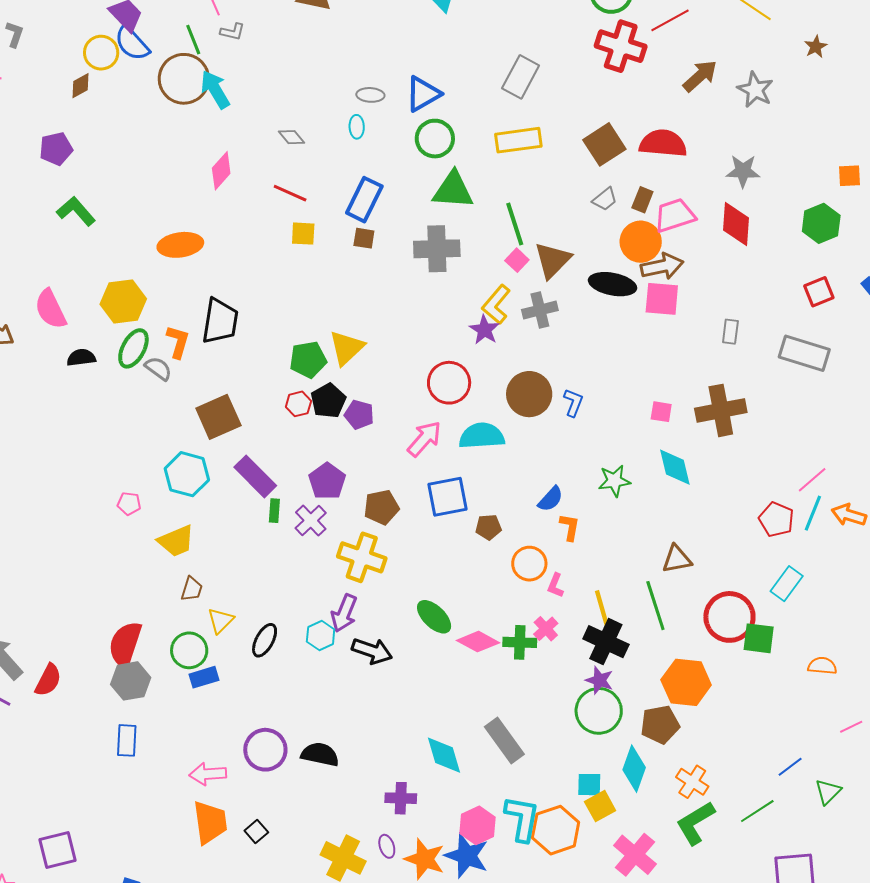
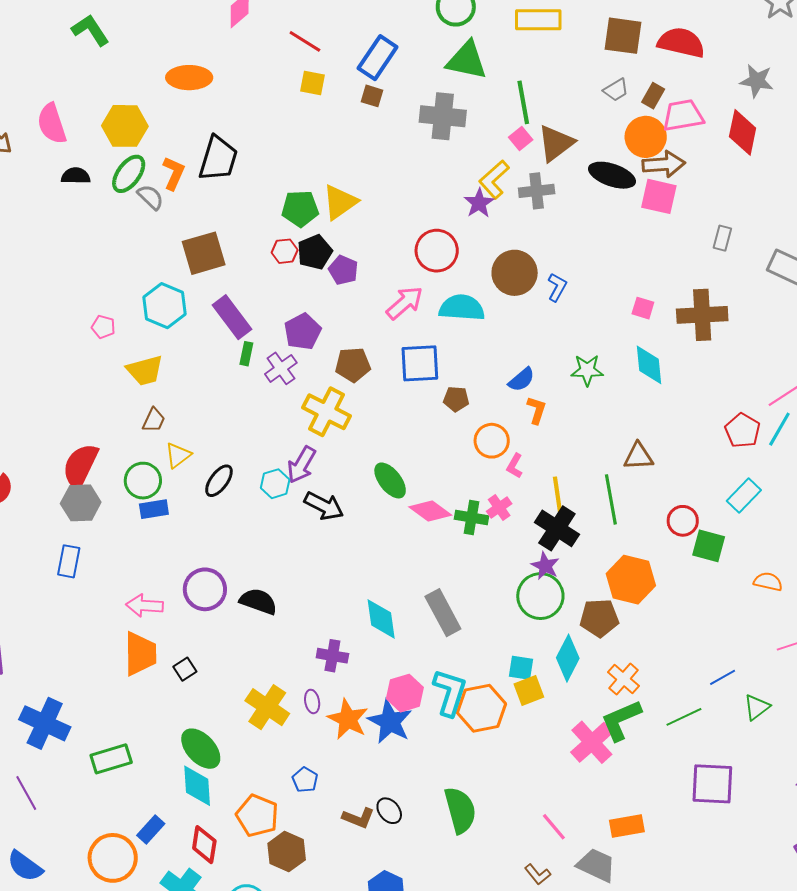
brown square: (604, 144) -> (623, 36), turned 33
red circle: (729, 617) -> (683, 521), size x0.6
pink cross: (635, 855) -> (592, 742), moved

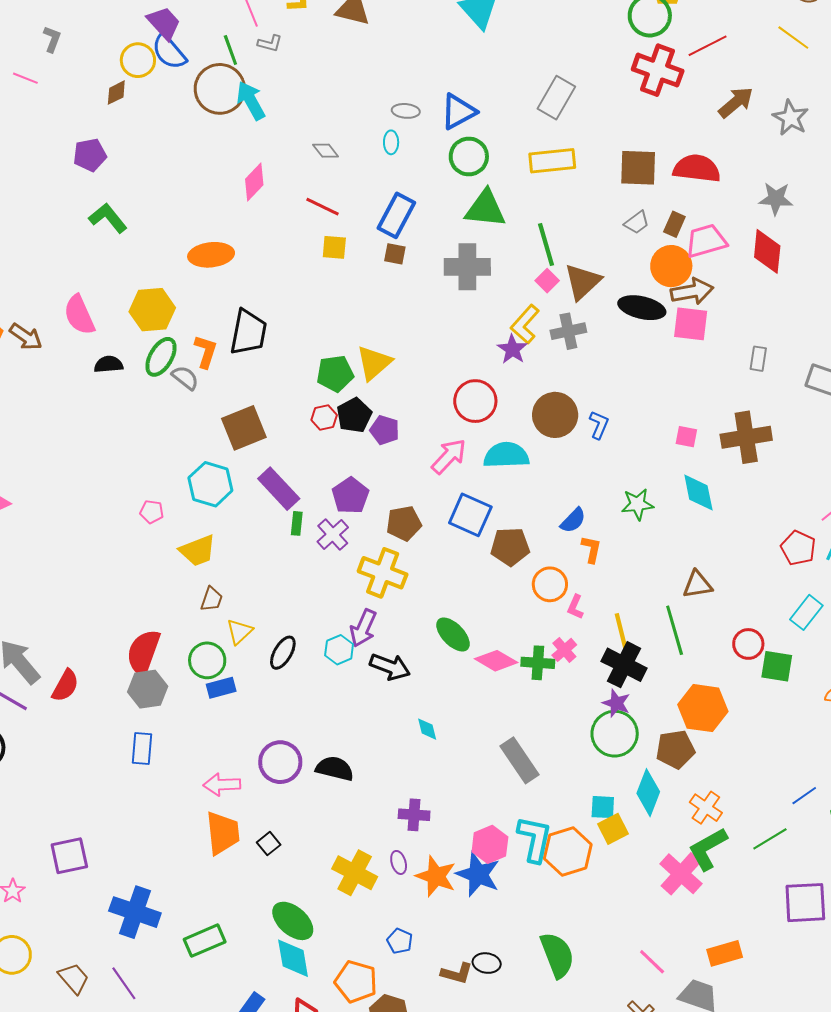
blue square: (420, 363) -> (470, 515), turned 33
brown pentagon: (456, 399) -> (510, 547), size x1.5
cyan diamond: (381, 619) -> (427, 729), moved, size x0.6
black ellipse: (389, 811) -> (487, 963), turned -36

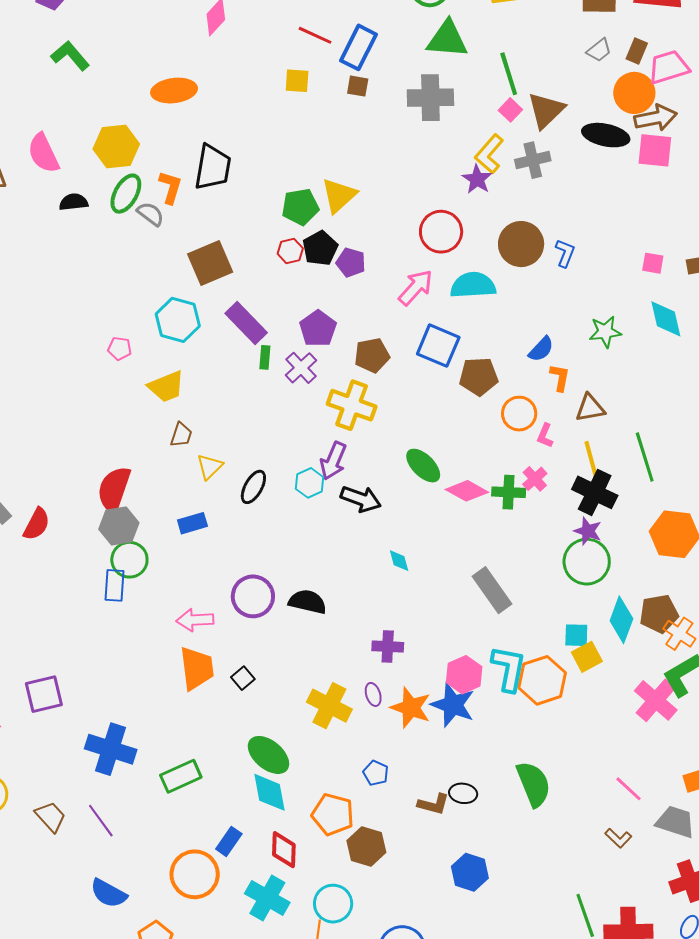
red line: (322, 207) -> (315, 35), moved
brown triangle: (697, 585) -> (590, 408), moved
green circle: (207, 660) -> (129, 560), moved
brown pentagon: (675, 749) -> (659, 614), moved

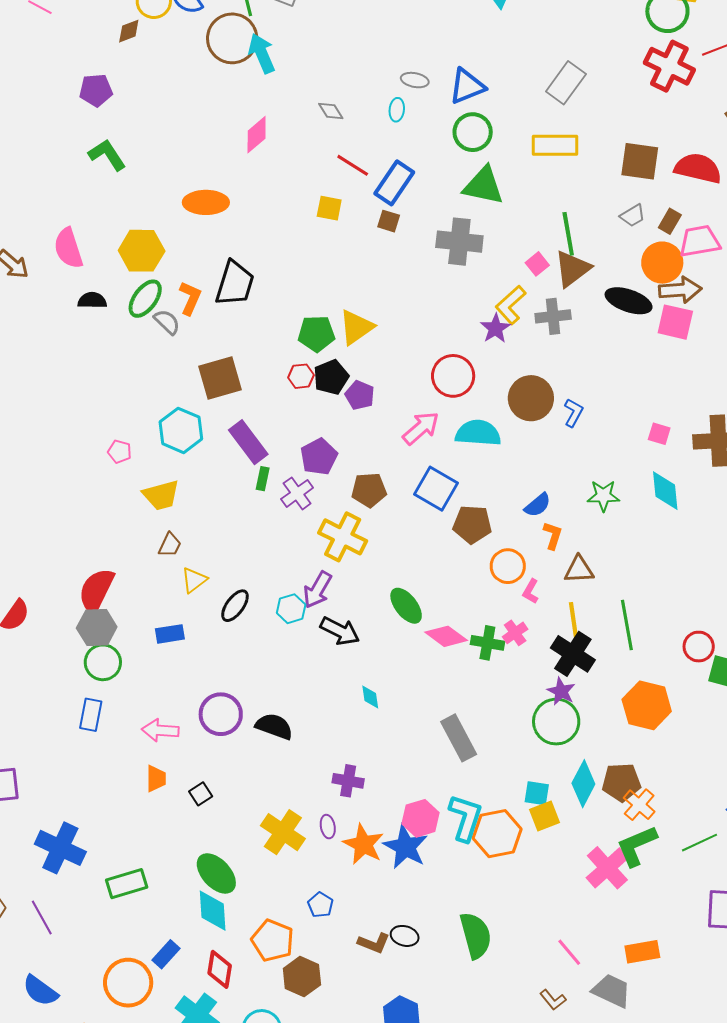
green line: (509, 74) -> (568, 234), moved
blue rectangle: (114, 585) -> (91, 715), moved
orange trapezoid: (197, 668) -> (156, 779), size x0.6

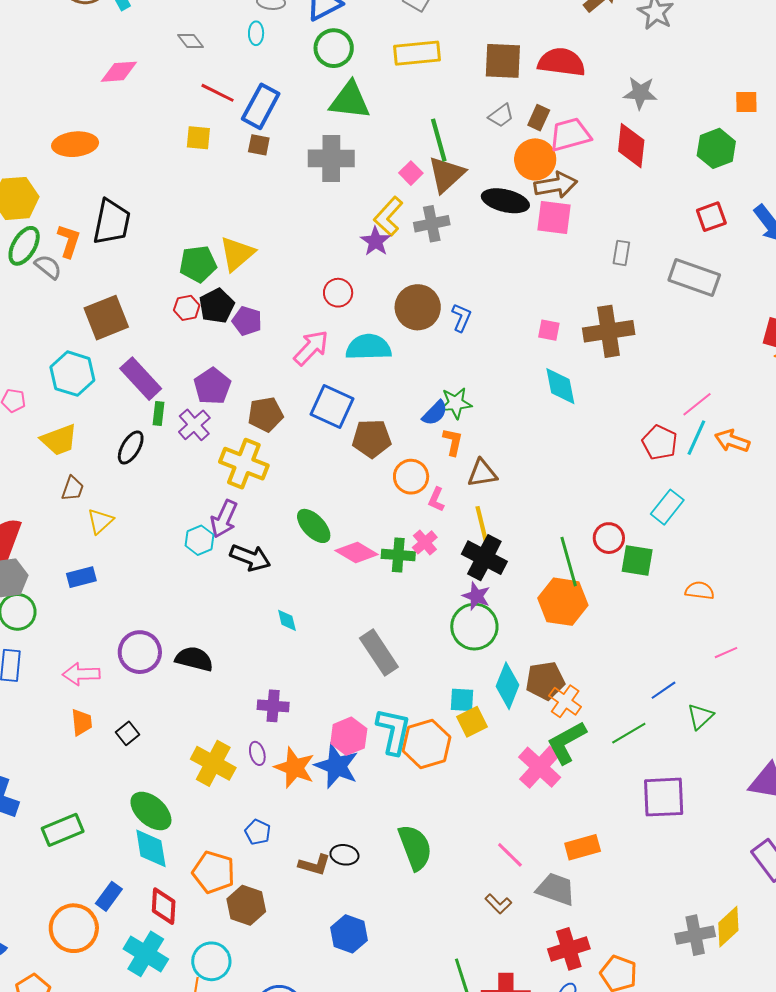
pink diamond: (257, 135) -> (119, 72), turned 42
red circle: (453, 376) -> (338, 293), size x0.7
green star: (603, 496) -> (456, 403), moved
black ellipse: (235, 606) -> (131, 447), moved
green line: (627, 625) -> (569, 562), moved

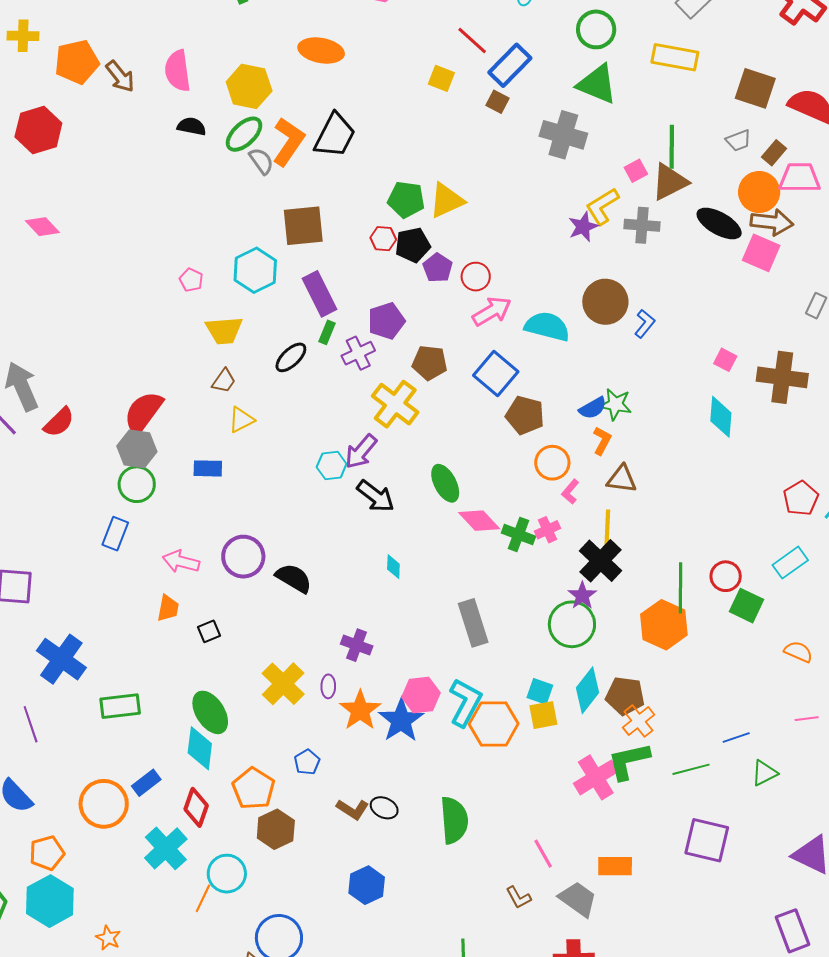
orange L-shape: (69, 241) -> (288, 142), size x1.4
red circle: (338, 293) -> (476, 277), moved

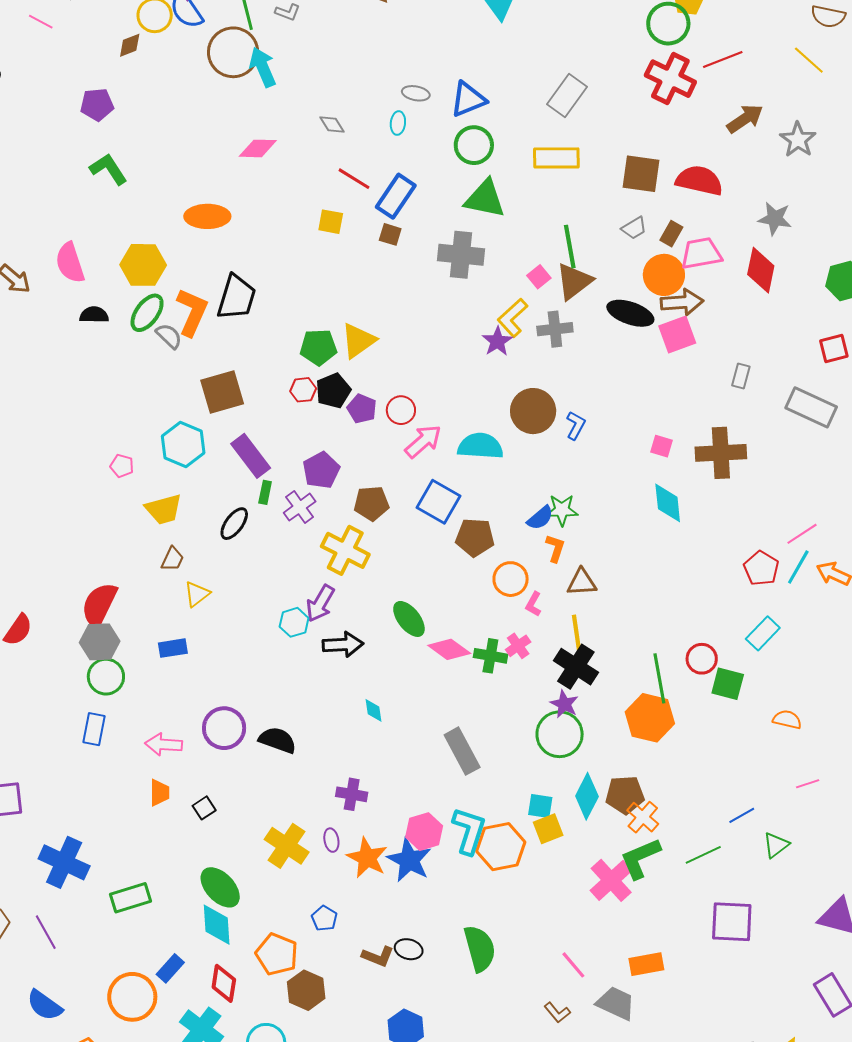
pink square: (761, 253) -> (677, 334), turned -33
black arrow: (376, 496) -> (343, 645), turned -30

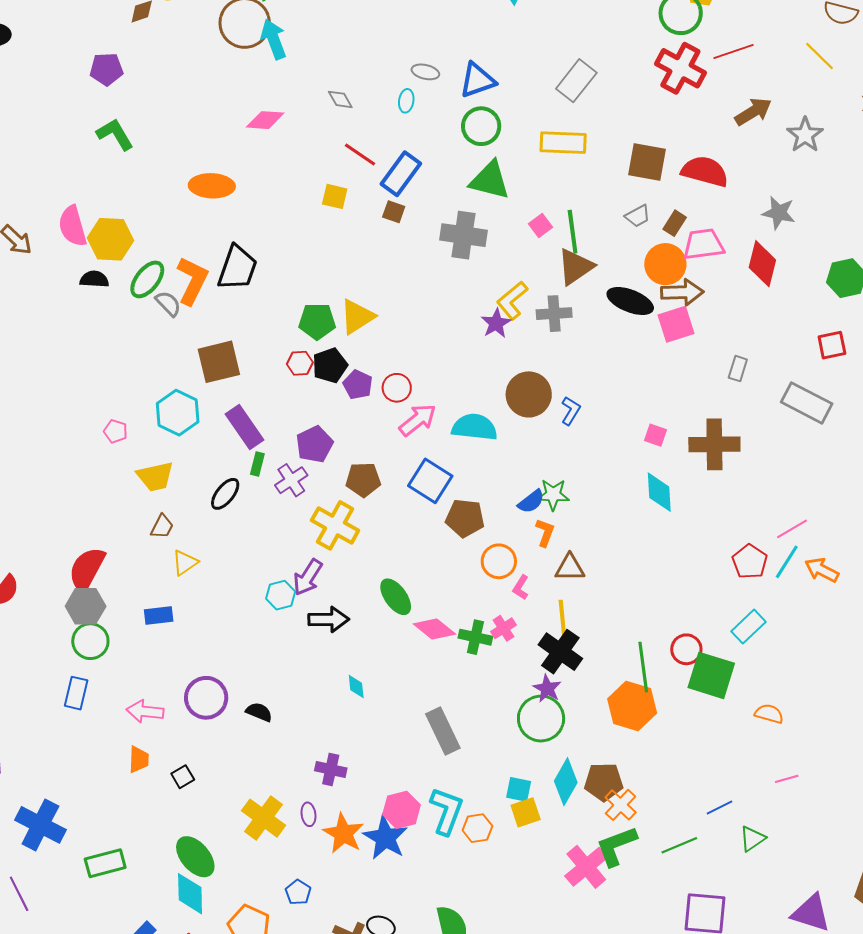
yellow hexagon: (143, 265) -> (111, 239), moved
pink square: (539, 277) -> (541, 226), moved
green square: (728, 684) -> (711, 675), size x1.4
black semicircle: (278, 740) -> (259, 712), size x0.7
orange hexagon: (501, 847) -> (477, 828), size x0.6

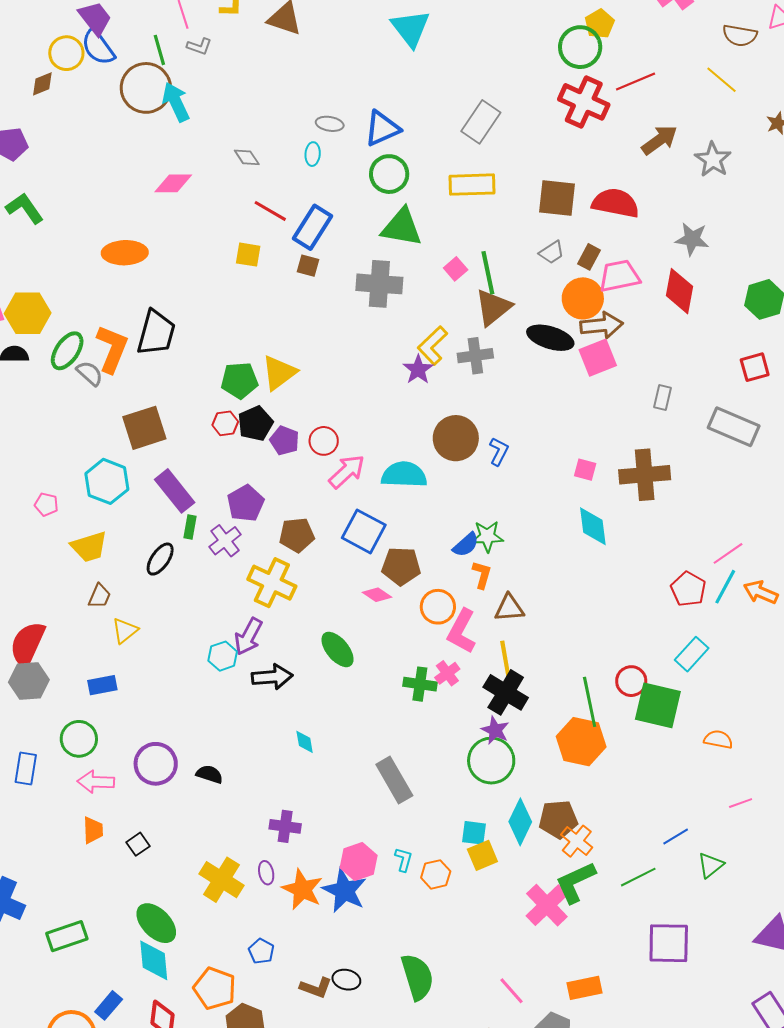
pink L-shape: (521, 587) -> (462, 631), size x1.8
pink diamond: (434, 629) -> (377, 595), moved, size x0.7
green circle: (90, 641) -> (79, 739), moved
cyan L-shape: (447, 811) -> (404, 860), size x0.5

